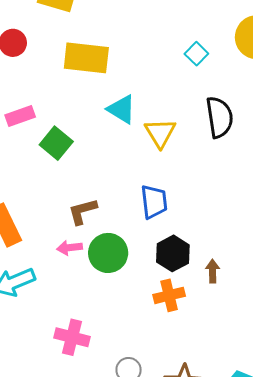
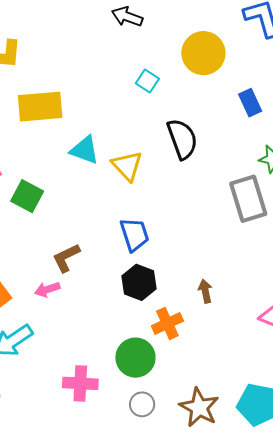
pink arrow: (69, 248) -> (47, 289), moved
green circle: (108, 253) -> (135, 358), moved
black hexagon: (173, 253) -> (139, 282), moved

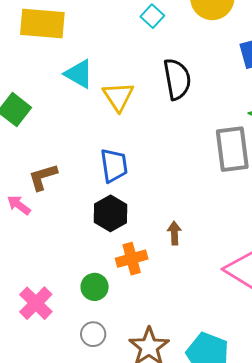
pink arrow: (47, 289) -> (19, 205), turned 45
green circle: (135, 358) -> (95, 287), size x0.7
pink cross: (80, 383) -> (36, 303), turned 32

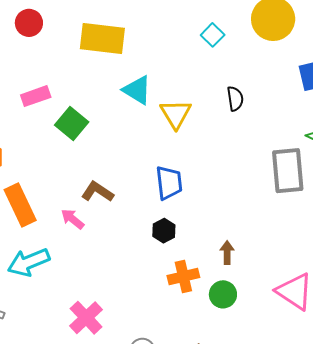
black semicircle: (177, 79) -> (235, 99), size x0.6
brown L-shape: (43, 177) -> (97, 192), turned 48
black hexagon: (111, 213) -> (164, 231), size x0.7
green circle: (95, 287) -> (223, 294), moved

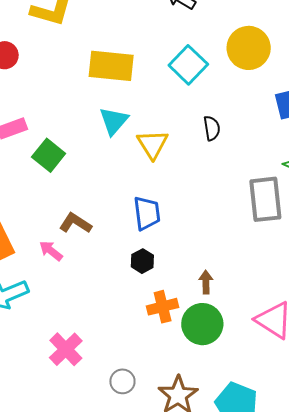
cyan square: (213, 35) -> (188, 65), size x1.6
yellow rectangle: (102, 38) -> (111, 66), moved
cyan triangle: (137, 90) -> (114, 121), turned 40
green circle: (223, 294) -> (202, 324), size x1.5

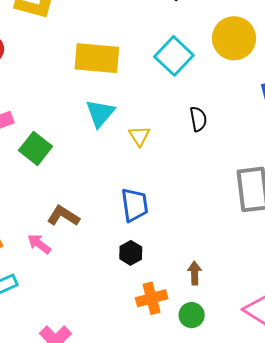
yellow triangle: (153, 144) -> (139, 136), size x0.7
green circle: (202, 324) -> (192, 315), size x0.6

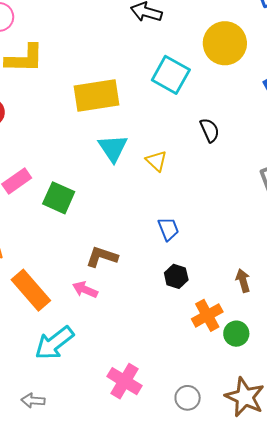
blue trapezoid: (135, 205) -> (168, 229), size x0.7
green circle: (192, 315) -> (236, 334), moved

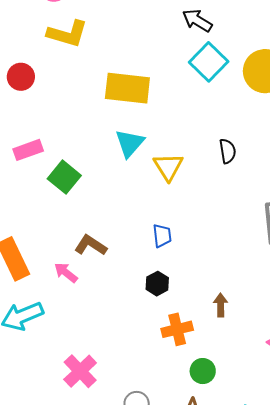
cyan square: (171, 75) -> (209, 62), moved
yellow triangle: (156, 161) -> (168, 167), size x1.4
green circle: (236, 334) -> (203, 371), moved

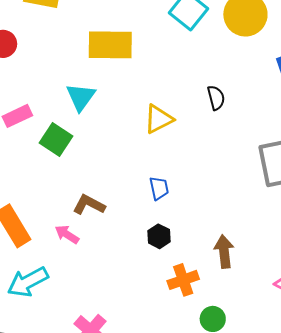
cyan triangle: (130, 143) -> (81, 97), moved
yellow triangle: (168, 167) -> (159, 119), turned 40
brown arrow: (221, 305) -> (224, 252), size x1.4

